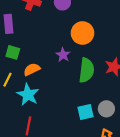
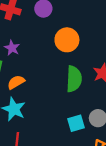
purple star: (63, 55) -> (12, 48), moved

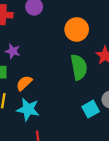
orange circle: (67, 40) -> (77, 29), moved

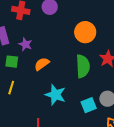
orange semicircle: (24, 83) -> (42, 64), moved
cyan star: (28, 109) -> (55, 95), moved

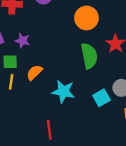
orange semicircle: (42, 64) -> (34, 72), moved
yellow line: (11, 88) -> (11, 82), moved

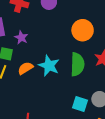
cyan star: (63, 92) -> (49, 66), moved
cyan square: (102, 98) -> (80, 104), turned 35

